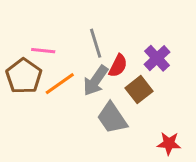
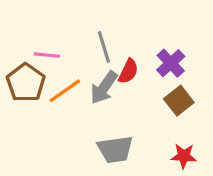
brown square: (139, 90) -> (179, 101), moved
gray trapezoid: (112, 118) -> (115, 149), moved, turned -64

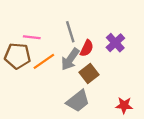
brown pentagon: (26, 83) -> (18, 56), turned -30
brown square: (179, 101) -> (89, 73), moved
gray trapezoid: (115, 149) -> (78, 101), turned -30

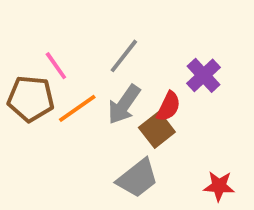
gray line: (70, 32) -> (124, 56), turned 55
pink line: (32, 37) -> (56, 66), turned 49
red semicircle: (87, 48) -> (169, 106), moved

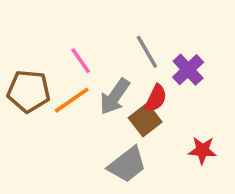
gray line: (124, 56) -> (147, 52), moved, turned -68
pink line: (56, 66) -> (81, 61), moved
red star: (219, 186) -> (202, 150), moved

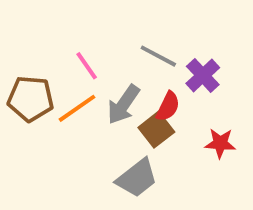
gray line: (147, 52) -> (158, 56), turned -32
red star: (202, 150) -> (220, 143), moved

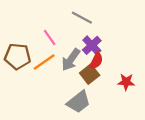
gray line: (158, 56) -> (82, 18), moved
purple cross: (203, 75) -> (92, 45), moved

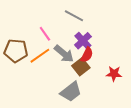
gray arrow: (71, 60) -> (64, 54), turned -85

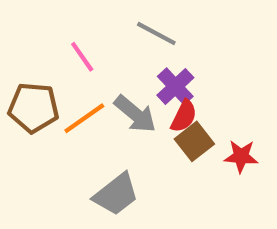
pink line: (45, 34) -> (82, 57), moved
brown square: (81, 67) -> (194, 141), moved
gray trapezoid: (71, 92) -> (116, 194), moved

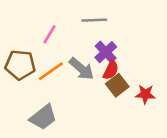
gray line: (156, 33) -> (94, 20), turned -30
pink line: (82, 57) -> (50, 34), turned 66
gray trapezoid: (116, 194) -> (43, 117), moved

